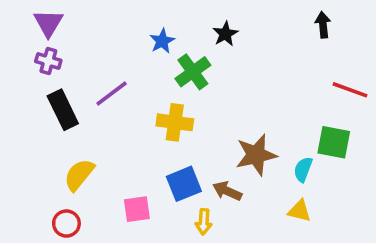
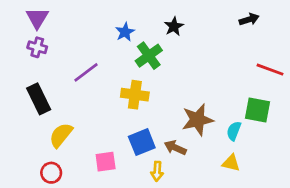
black arrow: (323, 25) -> (249, 19), turned 78
black rectangle: (63, 110) -> (39, 99), moved

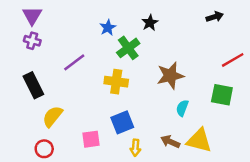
red line: (270, 70) -> (233, 60), turned -50
brown star: (198, 120) -> (170, 76), moved
cyan semicircle: (234, 131) -> (182, 108), moved
brown arrow: (175, 148) -> (170, 142), moved
yellow triangle: (231, 163) -> (199, 140), size x1.6

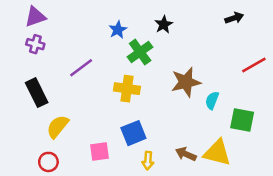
purple triangle: (32, 16) -> (35, 17), turned 40
green square: (222, 95) -> (242, 120), moved
cyan semicircle: (182, 108) -> (212, 100), moved

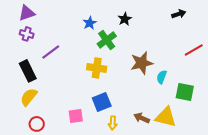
purple line: (81, 68) -> (51, 52), moved
yellow semicircle: (58, 127) -> (29, 97), moved

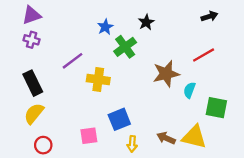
red line: (194, 50) -> (204, 55), moved
purple line: (51, 52) -> (72, 61), moved
yellow cross: (97, 68) -> (98, 80), moved

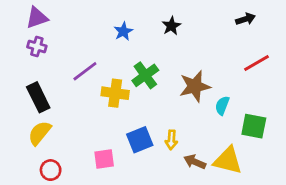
green cross: (125, 47) -> (145, 75), moved
red line: (204, 55) -> (257, 63), moved
yellow arrow: (132, 144) -> (171, 140), moved

